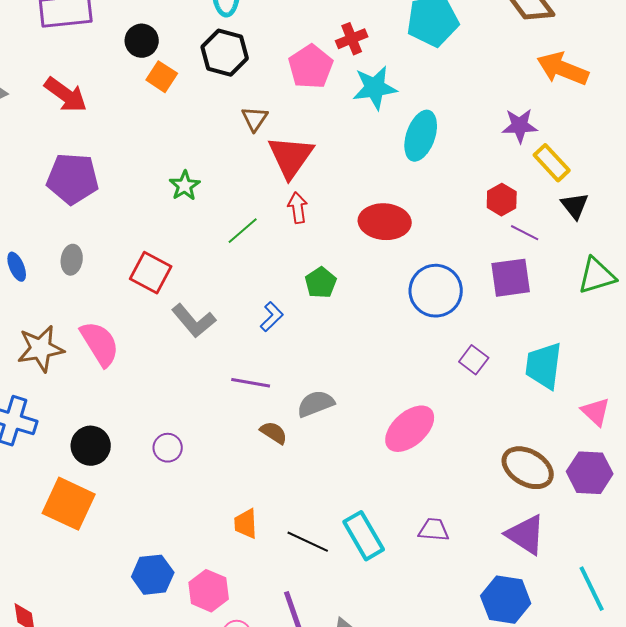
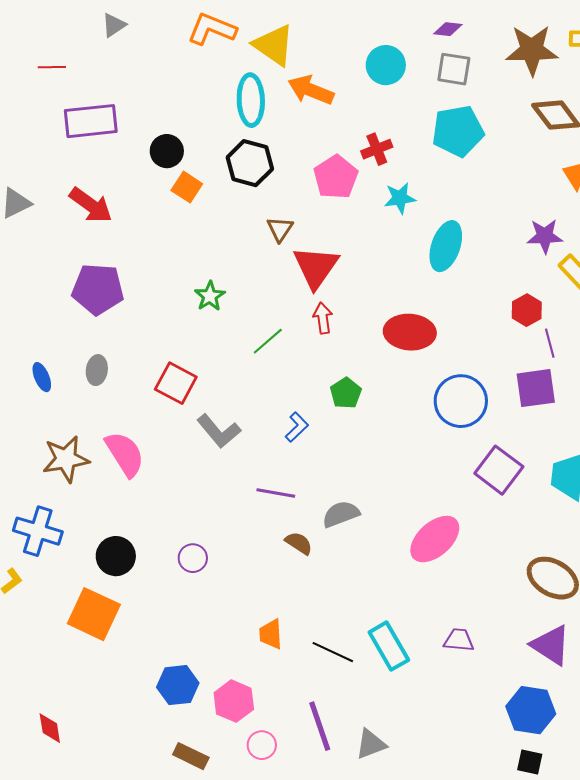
cyan star: (375, 88) -> (400, 198), size x0.7
purple line: (525, 233) -> (550, 343), turned 48
purple square: (474, 360) -> (499, 470), size x1.6

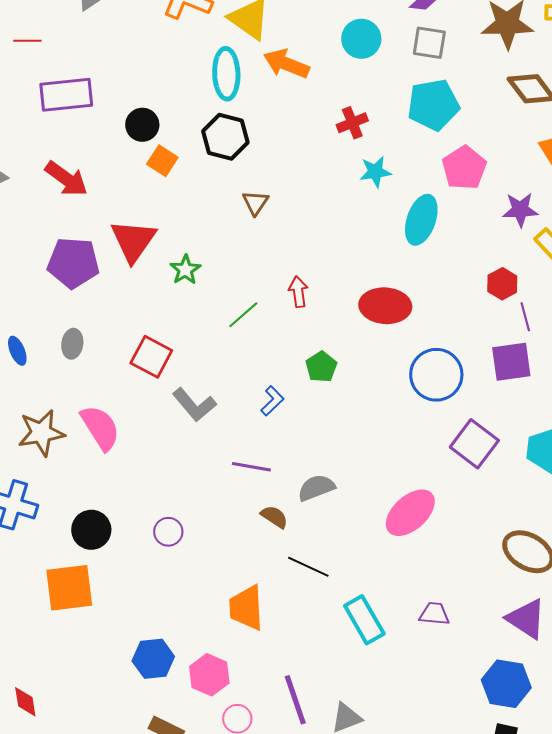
pink pentagon: (336, 177) -> (464, 168), moved
red triangle: (316, 267) -> (133, 241), moved
orange square: (94, 614) -> (69, 588), turned -32
orange trapezoid: (271, 634) -> (246, 608), size x1.5
black line: (333, 652) -> (308, 567), moved

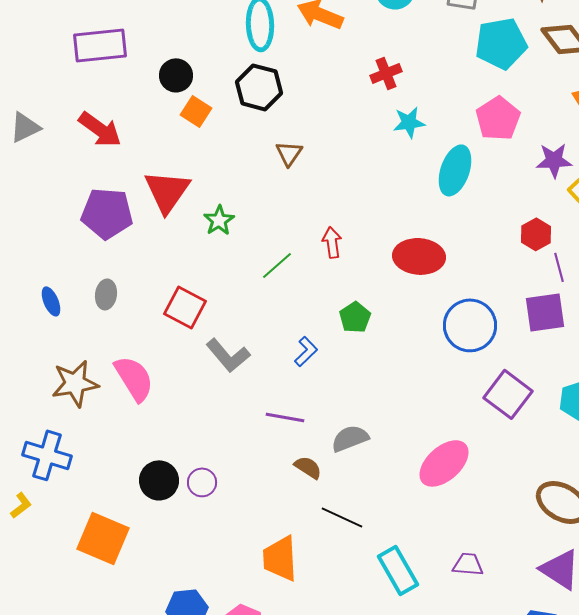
cyan pentagon: (433, 105) -> (501, 43), moved
black circle: (91, 530) -> (159, 480), moved
orange square: (69, 588) -> (103, 538), turned 30

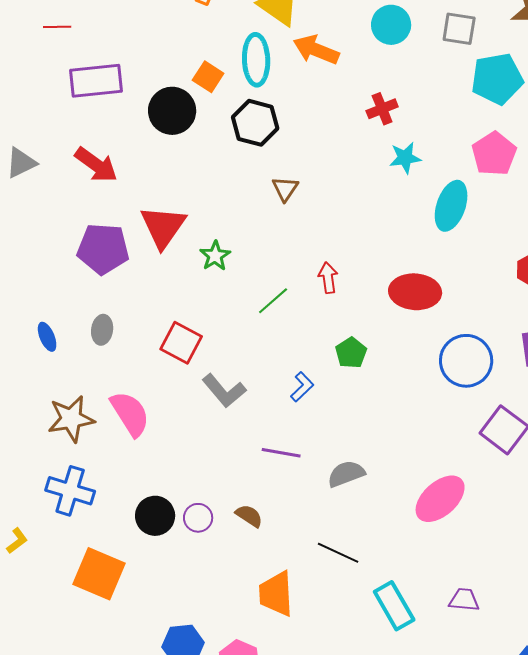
black circle: (176, 75) -> (172, 111), size x1.4
orange square: (196, 111) -> (208, 77), moved
blue cross: (47, 455) -> (70, 491), moved
brown semicircle: (308, 467) -> (249, 516), moved

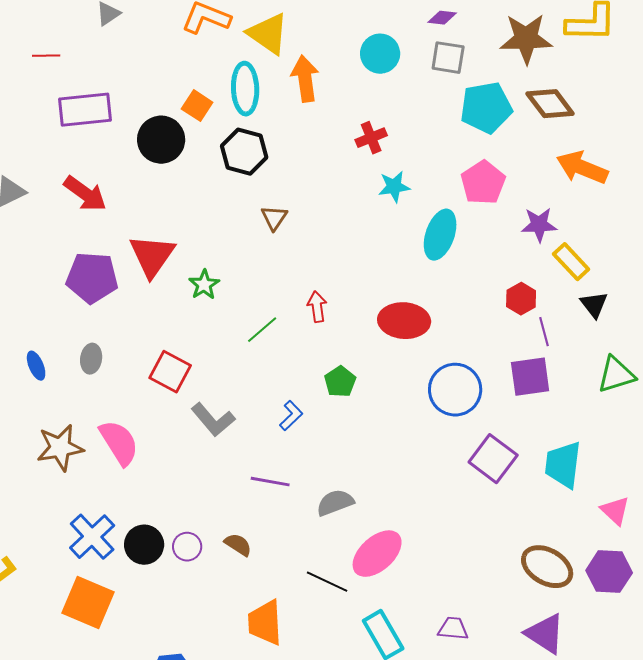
orange arrow: (316, 50) -> (305, 79), turned 60
blue cross: (70, 491) -> (92, 537), moved, turned 30
pink ellipse: (440, 499) -> (377, 554), moved

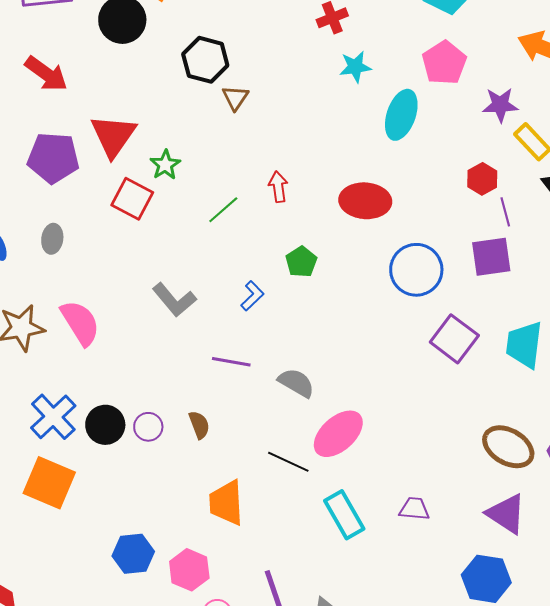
black hexagon: (244, 152) -> (205, 60), moved
red square: (170, 372) -> (132, 199), moved
gray semicircle: (335, 503) -> (296, 383), turned 51
brown semicircle: (238, 545) -> (199, 425), turned 36

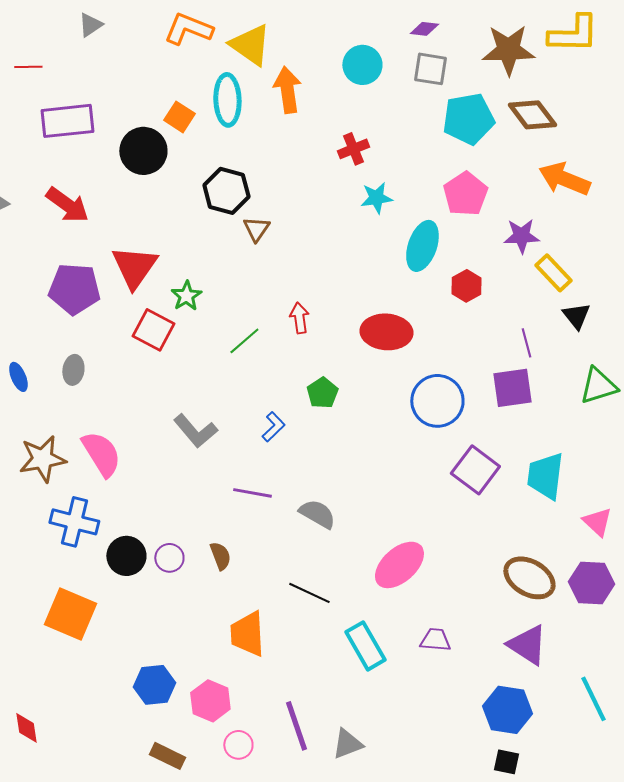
red hexagon: (482, 179) -> (466, 286), moved
blue cross: (53, 417) -> (74, 522), moved, turned -33
pink ellipse: (338, 434) -> (399, 565), moved

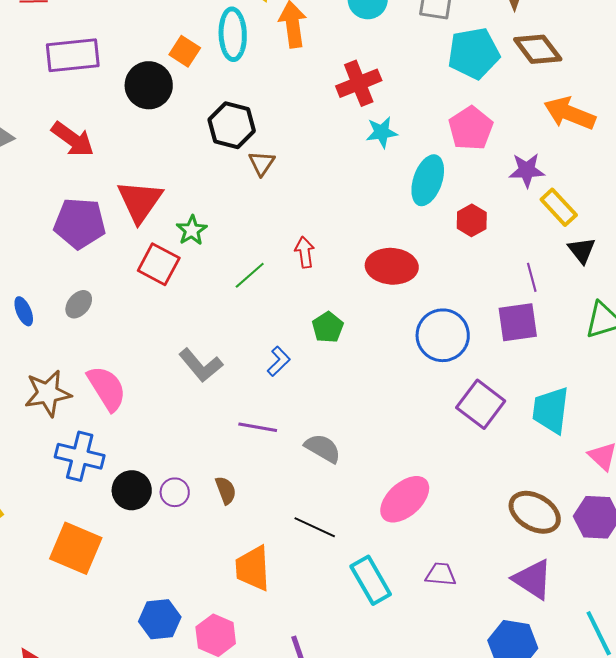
red cross: (353, 149) -> (359, 83), size x1.4
gray ellipse: (73, 370) -> (79, 304), turned 32

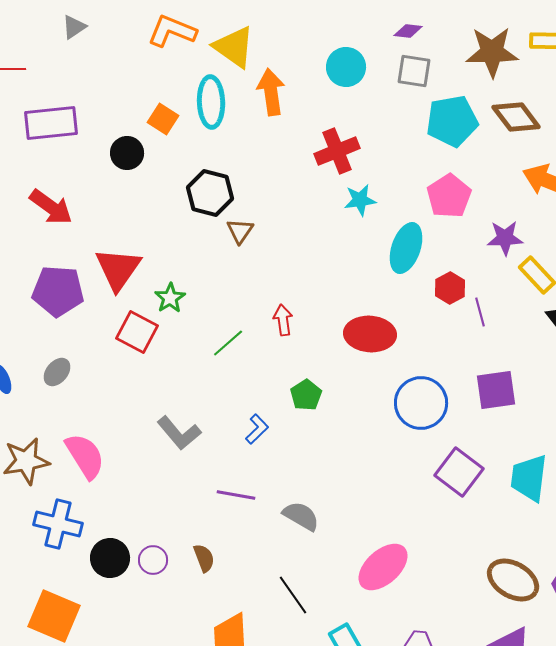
black circle: (149, 85) -> (127, 153), size x0.7
purple line: (532, 277) -> (480, 312), moved
black line: (315, 527) -> (293, 595), turned 30

